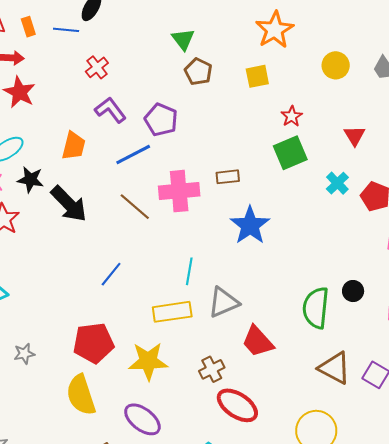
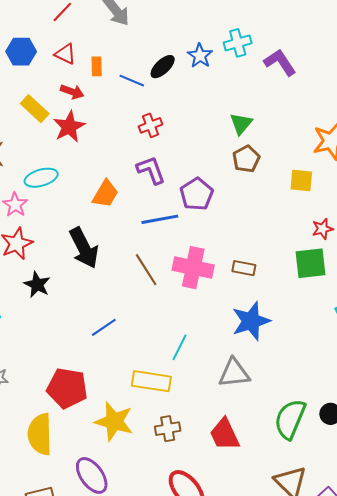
black star: (31, 180) -> (37, 285), moved
gray triangle: (223, 302) -> (234, 373), moved
brown cross: (212, 369) -> (168, 429), moved

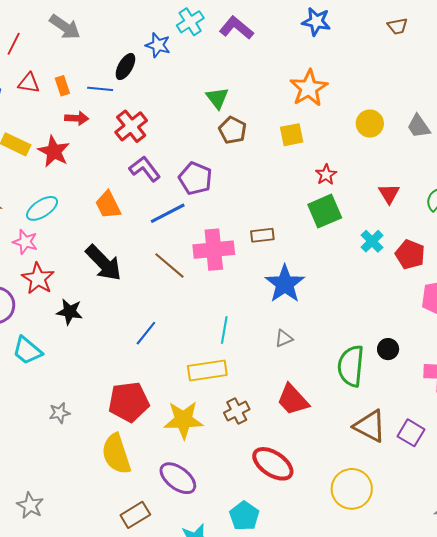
red arrow: (72, 92) -> (77, 118), moved
red cross: (151, 125) -> (131, 126), size x1.4
orange trapezoid: (105, 194) -> (108, 205), turned 140
gray triangle: (234, 373) -> (284, 338), size x0.6

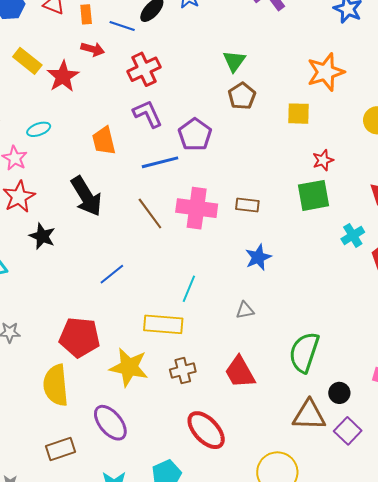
cyan ellipse: (42, 208) -> (39, 129), size x0.7
blue star: (285, 284) -> (258, 257), size x0.7
black circle: (388, 349) -> (339, 393), moved
brown triangle: (370, 426) -> (309, 415), turned -39

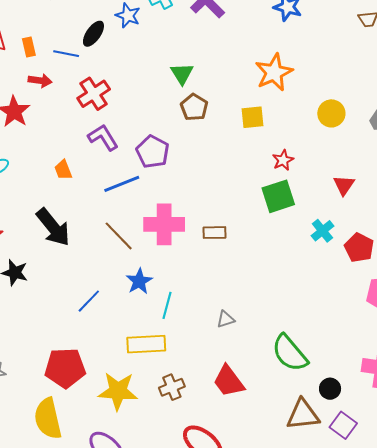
orange trapezoid: (104, 141) -> (63, 170), size x0.7
brown rectangle: (247, 205) -> (214, 233), moved
blue star: (258, 257) -> (139, 281), moved
green semicircle: (304, 352) -> (290, 353), turned -51

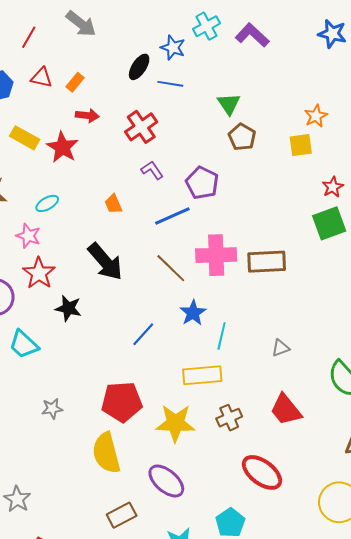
orange rectangle: (29, 47) -> (75, 82), turned 54
blue line: (66, 54) -> (170, 84), moved
orange star: (274, 72) -> (316, 116), moved, size x0.6
purple L-shape: (103, 137) -> (152, 170), size x0.7
brown rectangle: (214, 233) -> (267, 262), size x1.6

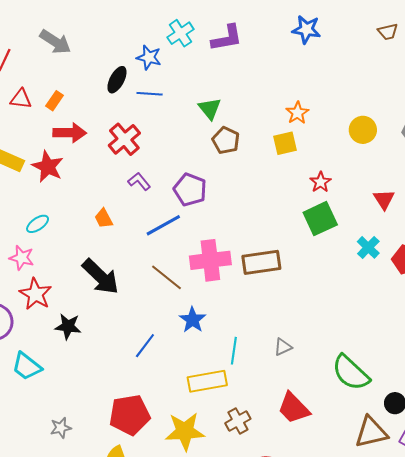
purple L-shape: (252, 35) -> (227, 38), turned 132
red arrow: (87, 116) -> (70, 133), size x1.4
cyan line: (222, 336) -> (234, 351), moved

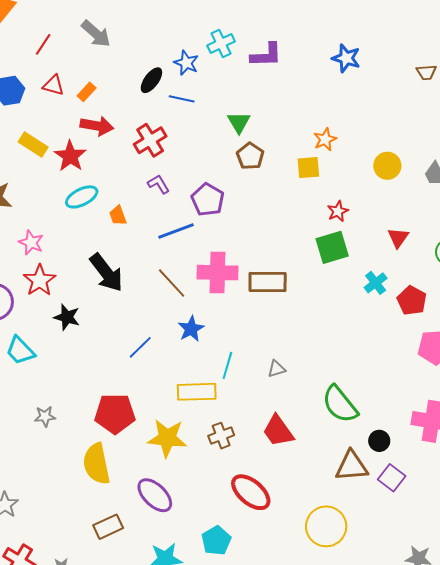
cyan ellipse: (38, 224) -> (82, 197), moved, size x1.4

